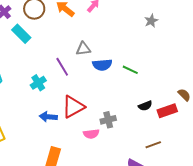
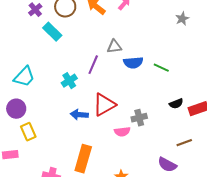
purple line: (62, 67) -> (93, 65), turned 54

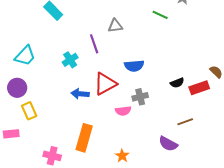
blue semicircle: (133, 63) -> (134, 66), moved
purple line: (93, 65) -> (94, 44), turned -42
green line: (161, 68) -> (160, 15), moved

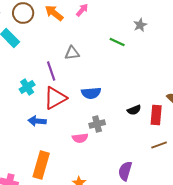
red triangle: (105, 84) -> (55, 98), moved
red rectangle: (199, 88) -> (156, 115), turned -66
brown line: (185, 122) -> (159, 145), moved
purple semicircle: (168, 144) -> (125, 171), turned 78

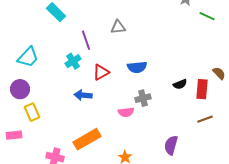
green line: (117, 42) -> (207, 16), moved
purple line: (51, 71) -> (86, 40), moved
red triangle: (55, 98) -> (101, 72), size x0.7
orange rectangle: (41, 165) -> (87, 139), turned 44

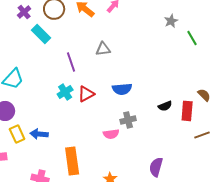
green line: (207, 16) -> (192, 38), turned 35
cyan cross: (73, 61) -> (65, 92), moved
blue arrow: (83, 95) -> (39, 134), moved
brown line: (205, 119) -> (202, 135), moved
orange rectangle: (87, 139) -> (72, 161), turned -68

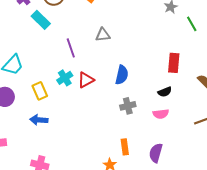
blue semicircle: (122, 89) -> (122, 75), turned -72
red rectangle: (187, 111) -> (174, 63), moved
yellow rectangle: (17, 134) -> (40, 91), moved
pink semicircle: (111, 134) -> (161, 114), moved
orange rectangle: (72, 161) -> (125, 147), moved, size x0.6

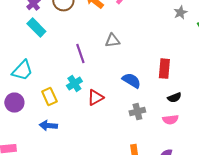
cyan rectangle: (41, 20) -> (36, 28), moved
red rectangle: (174, 63) -> (164, 69), moved
blue semicircle: (122, 75) -> (131, 81), turned -72
red triangle: (86, 80) -> (95, 98), moved

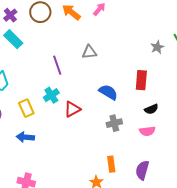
gray star: (180, 13) -> (157, 47), moved

